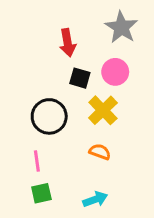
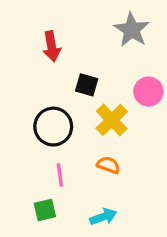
red arrow: (68, 43) -> (52, 46), moved
pink circle: (115, 72) -> (148, 92), moved
pink line: (37, 161) -> (60, 175), moved

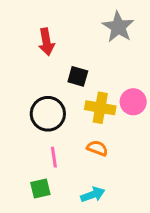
pink circle: (148, 92) -> (133, 102), moved
yellow cross: (112, 120) -> (100, 108), turned -36

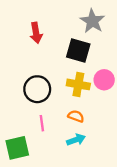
black square: (78, 76) -> (78, 50), moved, size x1.5
green square: (40, 189) -> (17, 148), moved, size x1.5
cyan arrow: (93, 195) -> (76, 140), moved

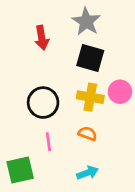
gray star: (92, 21) -> (86, 22), moved
cyan arrow: (76, 140) -> (88, 173), moved

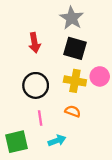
red arrow: (42, 38) -> (34, 43), moved
cyan arrow: (88, 173) -> (57, 141), moved

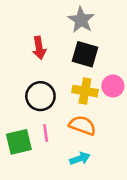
orange semicircle: (73, 111) -> (82, 125), size x1.5
cyan arrow: (57, 141) -> (80, 158), moved
green square: (17, 142) -> (19, 142), moved

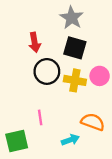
black circle: (40, 96) -> (47, 71), moved
orange semicircle: (82, 125) -> (93, 122), moved
green square: (19, 142) -> (17, 141), moved

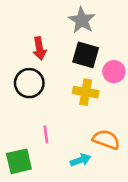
black circle: (47, 71) -> (29, 83), moved
pink circle: (100, 76) -> (114, 72), moved

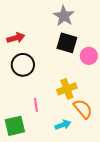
red arrow: (39, 48) -> (16, 38), moved, turned -96
yellow cross: (86, 92) -> (67, 89), moved, turned -30
orange semicircle: (106, 140) -> (83, 109), turned 30

